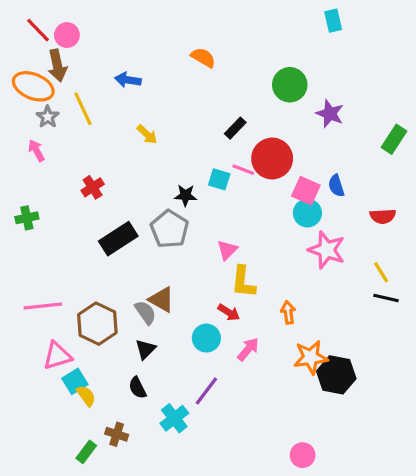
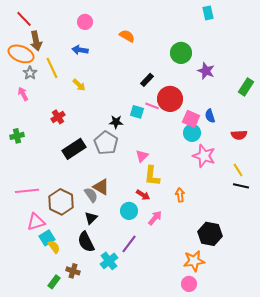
pink circle: (67, 35) -> (85, 22), moved
yellow arrow: (147, 134) -> (79, 85), moved
orange star: (311, 357) -> (194, 261), moved
black semicircle: (137, 388) -> (86, 242), size x1.5

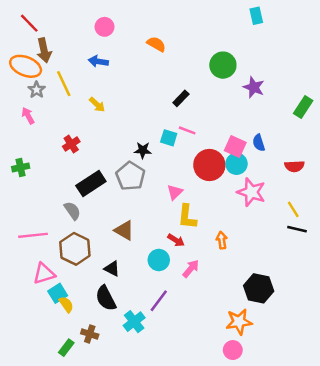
red circle: (170, 99) -> (209, 165), moved
gray semicircle: (91, 195) -> (72, 211), moved
black triangle: (91, 218) -> (112, 269), turned -48

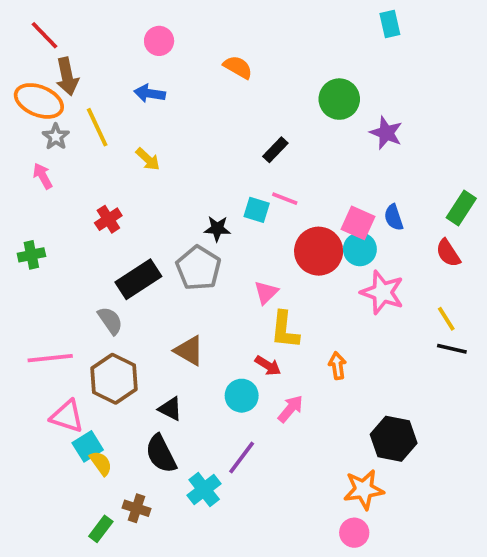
green rectangle: (303, 107) -> (461, 208), moved
red semicircle: (294, 166) -> (448, 253), turned 60
pink triangle: (44, 274) -> (67, 416), turned 35

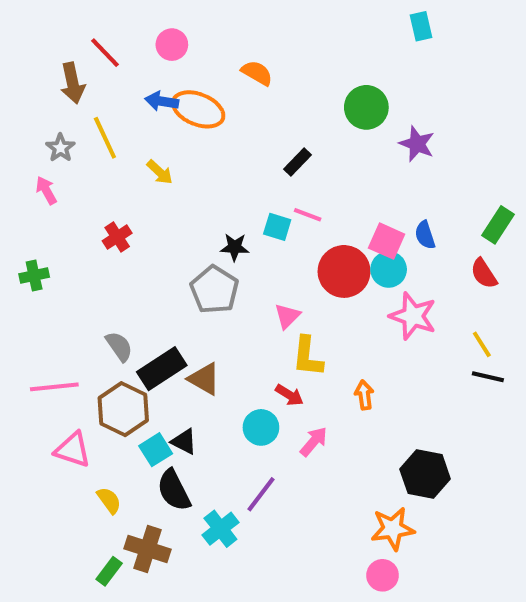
red line: (45, 35) -> (105, 53), moved
orange ellipse: (39, 101) -> (198, 109), moved
black rectangle: (138, 279) -> (162, 369), moved
cyan square: (88, 446) -> (156, 450), moved
brown cross: (137, 508) -> (148, 549), size x1.5

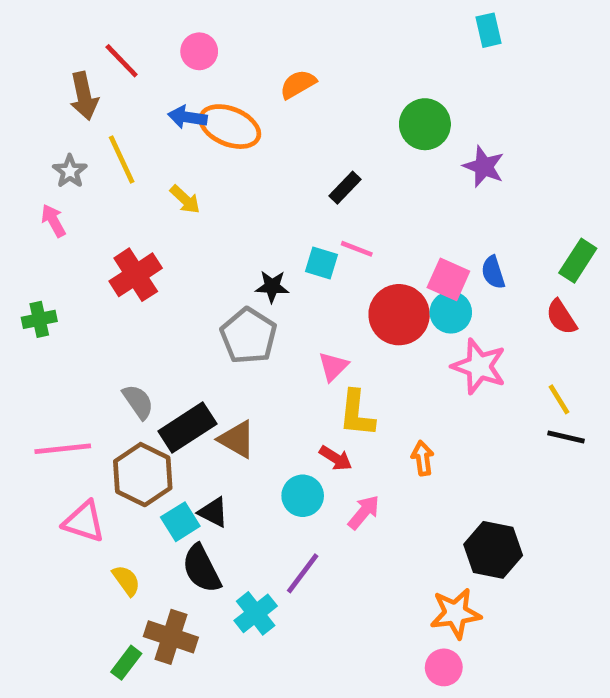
orange semicircle: (257, 73) -> (298, 84), turned -60
red cross: (117, 237) -> (136, 275), size x1.5

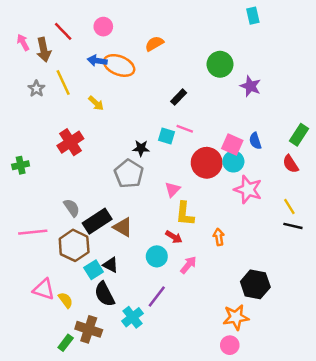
pink arrow: (53, 221) -> (23, 42), moved
pink triangle: (84, 522) -> (44, 289), moved

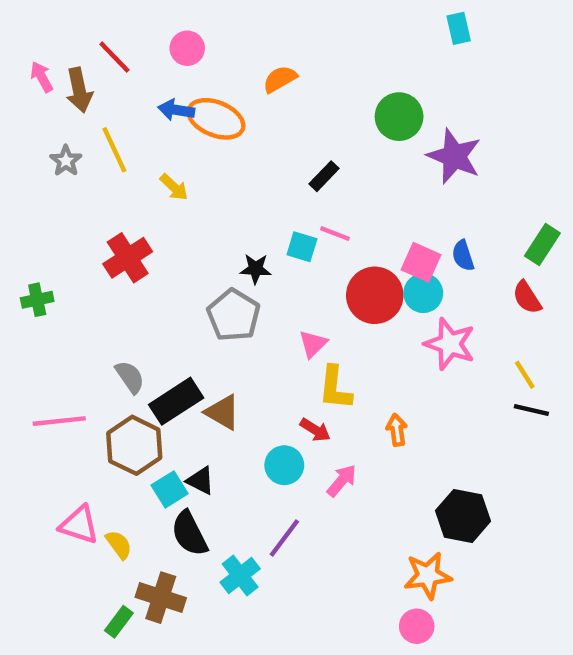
purple star: (250, 86) -> (454, 156), size x1.4

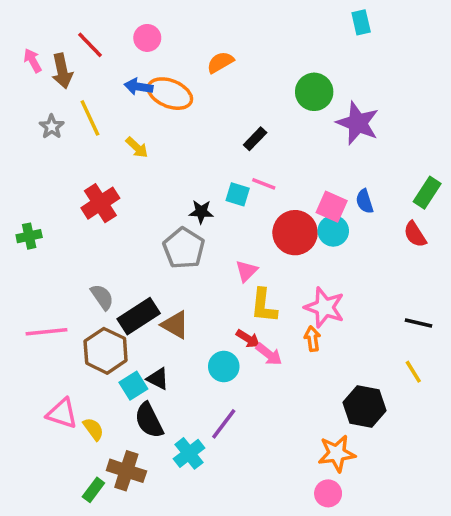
pink star: (450, 344) -> (325, 307), moved
yellow line: (525, 375) -> (413, 372), moved
pink arrow: (342, 481) -> (269, 354), moved, turned 88

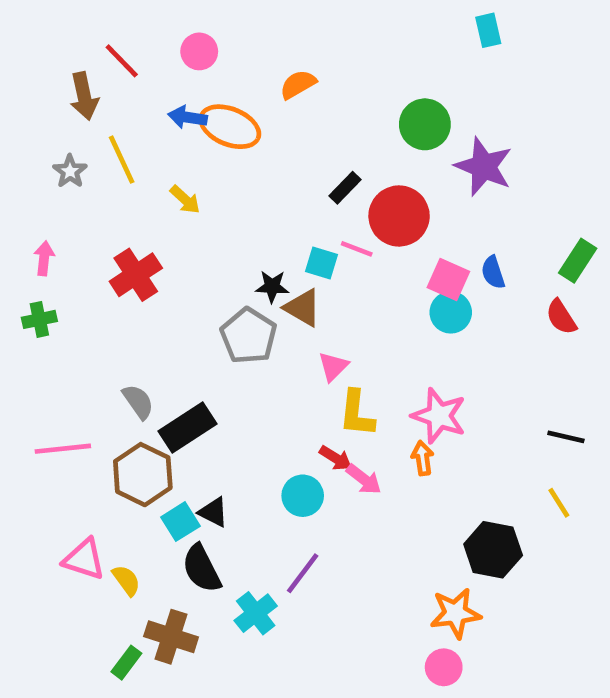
pink arrow: (33, 61) -> (44, 258), moved, turned 35
red circle: (295, 233) -> (399, 216), moved
brown triangle: (175, 325) -> (303, 308), moved

